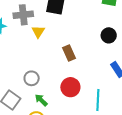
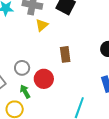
red circle: (70, 87) -> (44, 79), moved

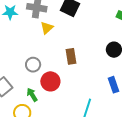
gray circle: (22, 68) -> (33, 65), moved

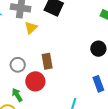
brown rectangle: (71, 56) -> (47, 61), moved

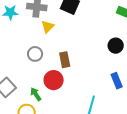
gray circle: (18, 65) -> (35, 54), moved

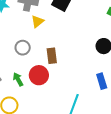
green arrow: (36, 94) -> (18, 79), moved

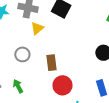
red circle: (39, 75) -> (62, 85), moved

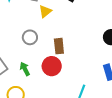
red circle: (62, 85) -> (52, 66), moved

